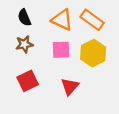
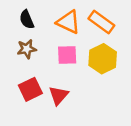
red triangle: (70, 86) -> (59, 95), moved

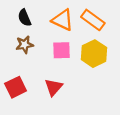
red square: (30, 89) -> (16, 87), moved

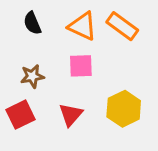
brown star: (24, 45) -> (32, 76), moved
yellow hexagon: (94, 54) -> (124, 109), moved

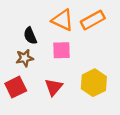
black semicircle: (32, 23) -> (30, 36), moved
orange rectangle: (122, 26) -> (93, 20), turned -65

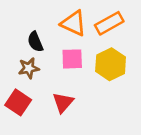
yellow hexagon: (94, 83) -> (111, 64), moved
red square: (16, 87) -> (18, 102), turned -30

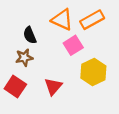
pink square: (72, 59) -> (73, 45), moved, turned -30
yellow hexagon: (111, 64) -> (93, 72), moved

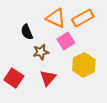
brown star: (24, 58) -> (41, 52), moved

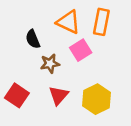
orange rectangle: (83, 18) -> (101, 22), turned -50
yellow hexagon: (84, 65) -> (97, 99), moved

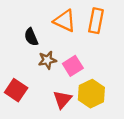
pink square: (81, 50) -> (73, 66), moved
red triangle: (59, 95) -> (62, 99), moved

